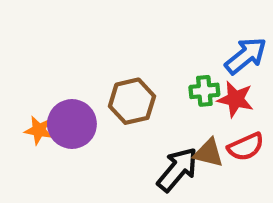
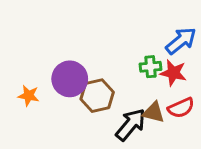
brown hexagon: (132, 101) -> (97, 96), moved
purple circle: (72, 124) -> (70, 79), moved

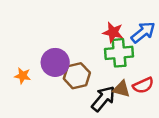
green cross: (150, 67) -> (119, 53), size x1.6
red star: (173, 73) -> (113, 32), moved

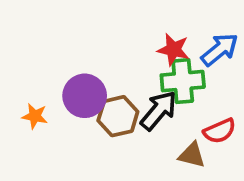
brown triangle: (121, 89) -> (192, 155), moved
black arrow: (103, 99) -> (159, 111), moved

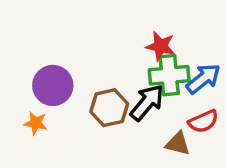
blue arrow: (220, 50) -> (203, 79), moved
purple circle: (85, 96) -> (53, 85), moved
orange star: (35, 116) -> (36, 123), moved

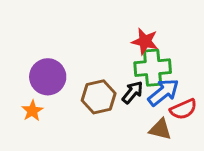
blue arrow: (203, 79) -> (163, 92), moved
black arrow: (147, 103) -> (133, 92), size x0.7
orange star: (36, 123) -> (32, 111), turned 30

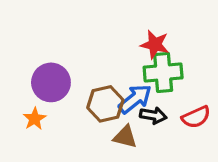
black arrow: (133, 92) -> (153, 115), moved, turned 60
blue arrow: (163, 92) -> (135, 99), moved
brown triangle: (160, 129) -> (125, 137), moved

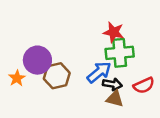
brown hexagon: (105, 104) -> (57, 76), moved
orange star: (34, 119) -> (17, 78), moved
brown triangle: (125, 137) -> (115, 99), moved

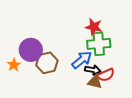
red semicircle: (144, 85) -> (106, 75), moved

